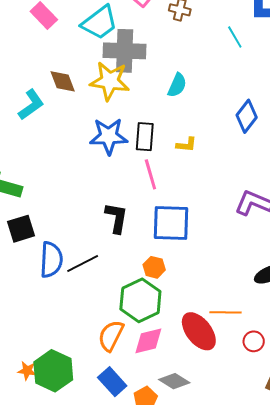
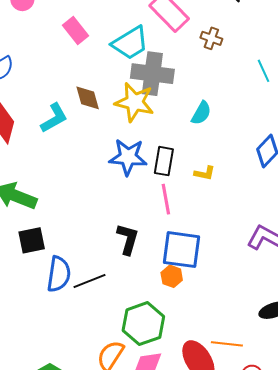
orange hexagon: (154, 267) -> (172, 276), moved

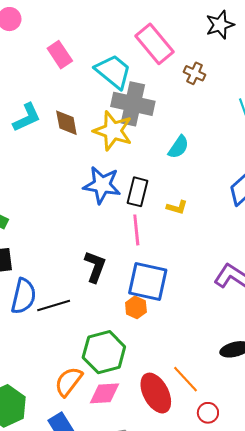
cyan trapezoid: (130, 43) -> (113, 72), turned -114
cyan L-shape: (54, 118) -> (27, 117), moved
orange line: (227, 344) -> (185, 379), turned 36

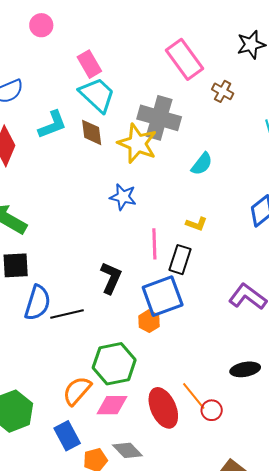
cyan trapezoid: (113, 72) -> (97, 95), moved
blue star: (102, 185) -> (123, 197), size x0.7
black rectangle: (137, 192) -> (180, 260), moved
blue square: (148, 281) -> (163, 296), turned -36
red circle: (208, 413) -> (212, 410), moved

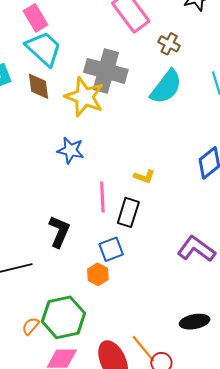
cyan semicircle: (202, 164) -> (166, 87), moved, size x1.5
blue square: (163, 296) -> (111, 249), size x0.6
orange semicircle: (77, 391) -> (31, 326), moved, size x0.6

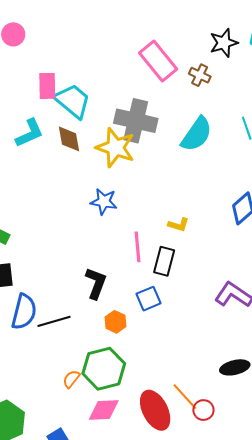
pink rectangle: (36, 18) -> (47, 86), moved, turned 32
brown cross: (169, 44) -> (200, 75), moved
orange hexagon: (98, 274) -> (115, 322), moved

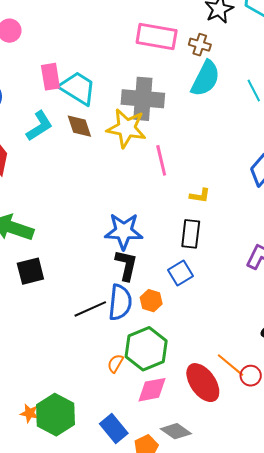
pink rectangle: (158, 61) -> (157, 36), turned -33
cyan semicircle: (197, 134) -> (205, 78), moved
blue star: (104, 202) -> (124, 231), moved, size x1.4
pink line: (138, 247) -> (161, 160), moved
blue semicircle: (24, 312) -> (120, 302), moved

